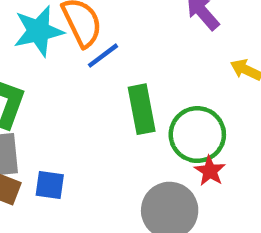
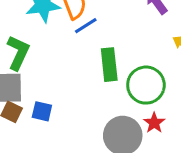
red star: (210, 171) -> (154, 123), moved

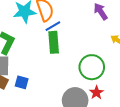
green rectangle: (109, 65) -> (54, 42), moved

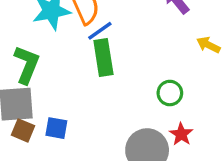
green circle: (92, 67) -> (170, 93), size x0.6

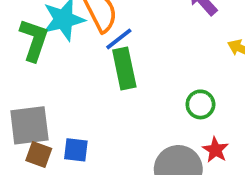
green L-shape: (27, 65) -> (34, 40), moved

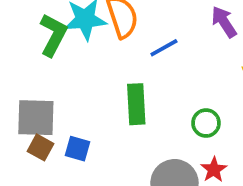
blue line: (119, 39) -> (164, 48), moved
green rectangle: (124, 68) -> (136, 104), moved

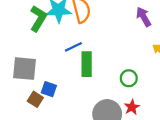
blue line: (164, 48) -> (73, 47), moved
brown square: (41, 147) -> (35, 99), moved

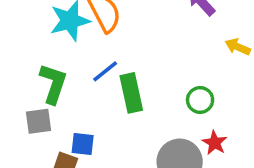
green L-shape: (38, 18) -> (53, 84), moved
gray square: (24, 69) -> (39, 121), size x0.7

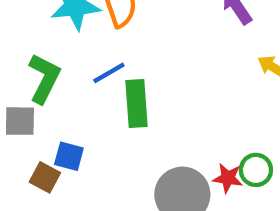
green circle: (200, 100) -> (256, 170), moved
red star: (215, 143) -> (228, 178), turned -30

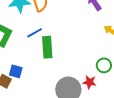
green circle: (256, 170) -> (104, 65), moved

